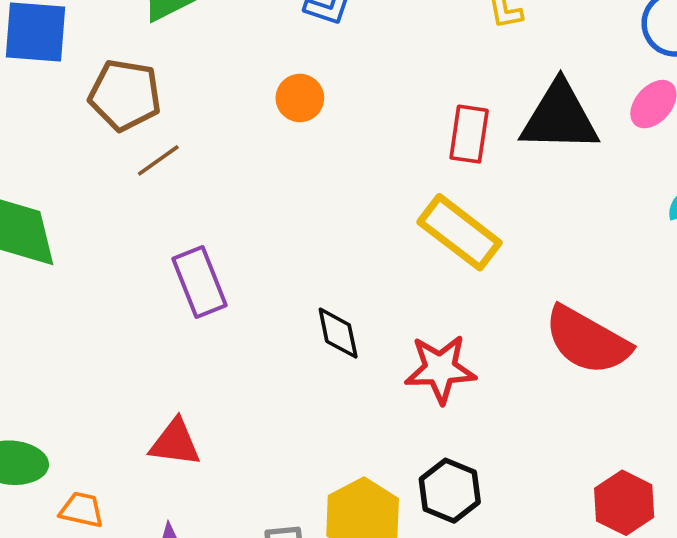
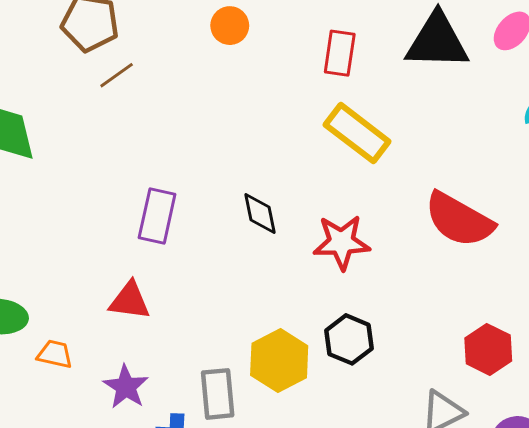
red rectangle: (469, 134) -> (340, 53), moved
purple rectangle: (200, 282) -> (157, 216), moved, turned 34

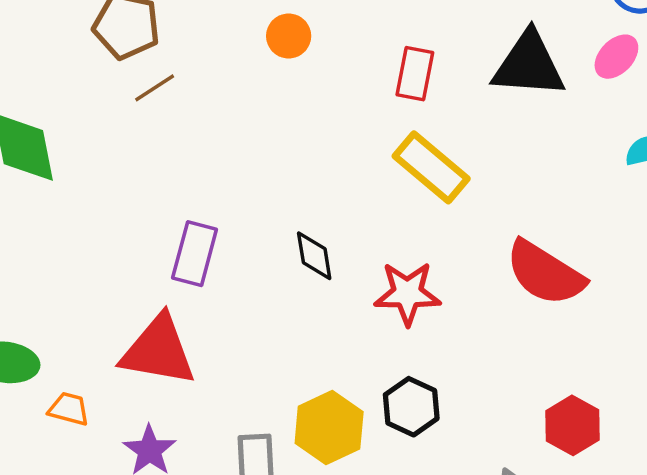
red triangle: (130, 301) -> (158, 351), size x1.6

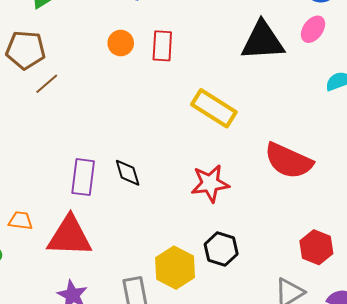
red rectangle: (415, 74) -> (162, 46), moved
black diamond: (314, 256) -> (128, 173), moved
orange trapezoid: (69, 409) -> (20, 221), moved

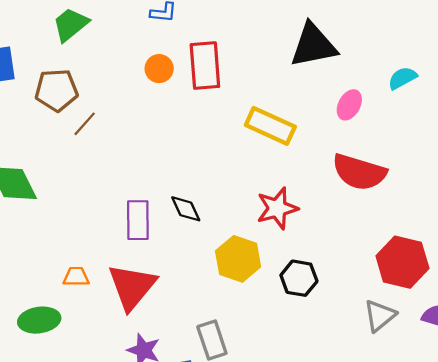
pink ellipse: (313, 29) -> (349, 105), moved
red rectangle: (162, 46) -> (205, 66), size x1.4
red triangle: (70, 236) -> (132, 287), turned -45
red hexagon: (316, 247) -> (402, 262), size x1.4
yellow hexagon: (175, 268) -> (238, 259), moved

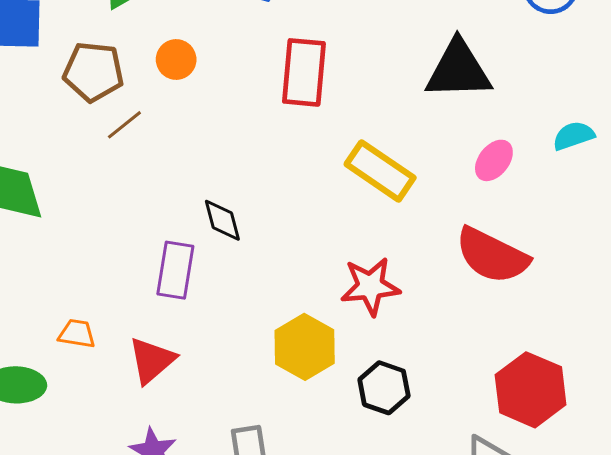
orange circle: (159, 69) -> (176, 59), moved
black diamond: (186, 209) -> (222, 220), moved
red triangle: (132, 287) -> (152, 360), size x0.7

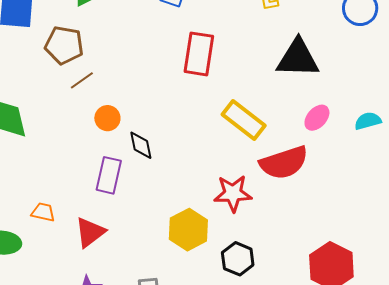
orange circle: (176, 59) -> (107, 118), moved
cyan semicircle: (574, 136) -> (368, 121), moved
red semicircle: (492, 256) -> (284, 163), moved, turned -48

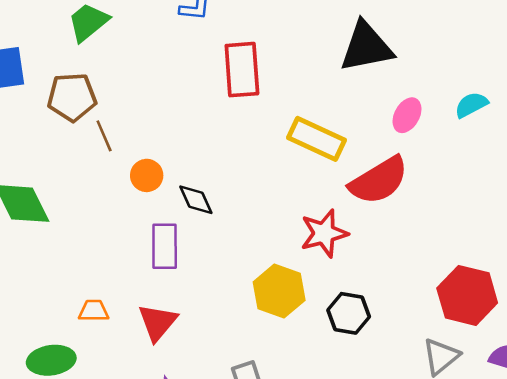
brown line: (82, 80) -> (104, 136), turned -65

